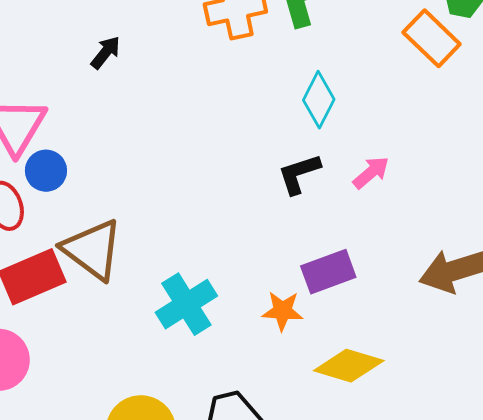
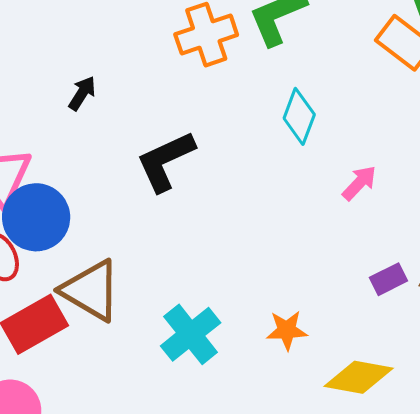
blue circle: (46, 171) -> (36, 217), size x1.6
black L-shape: (299, 174) -> (165, 161), moved, size x1.4
purple rectangle: (328, 272) -> (389, 279), moved, size x0.7

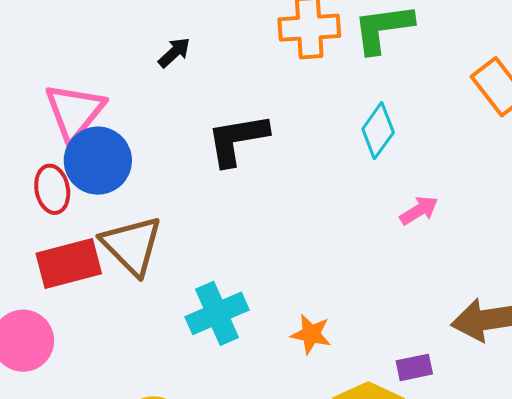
purple rectangle: (389, 279) -> (414, 367), moved

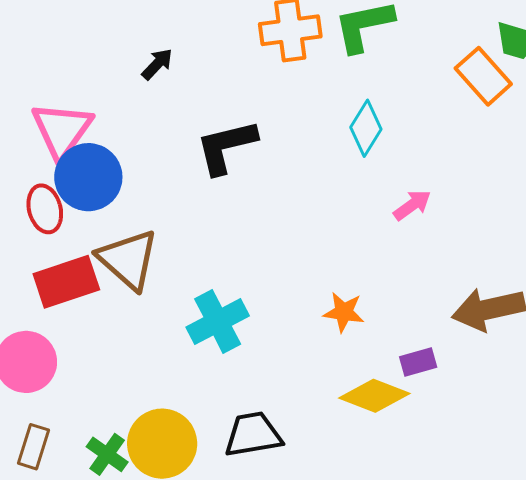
orange star: (311, 334) -> (344, 312), moved

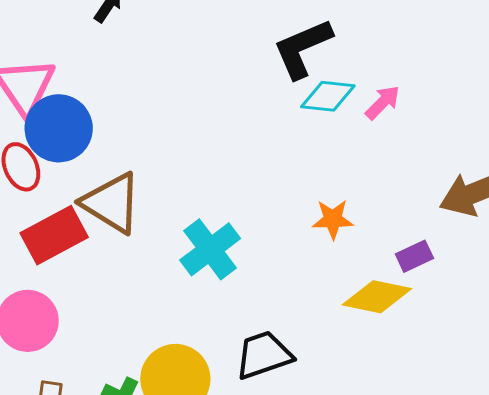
cyan diamond: (366, 128) -> (328, 96), moved, turned 74
black L-shape: (226, 147) -> (303, 48), moved

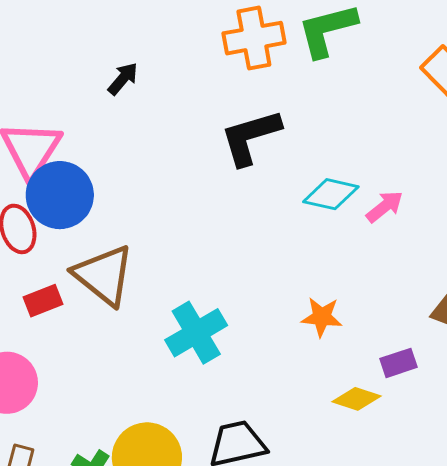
black L-shape: (303, 48) -> (250, 137), moved
red rectangle: (54, 235) -> (43, 301), size x0.6
yellow diamond: (377, 297) -> (357, 399), size x0.7

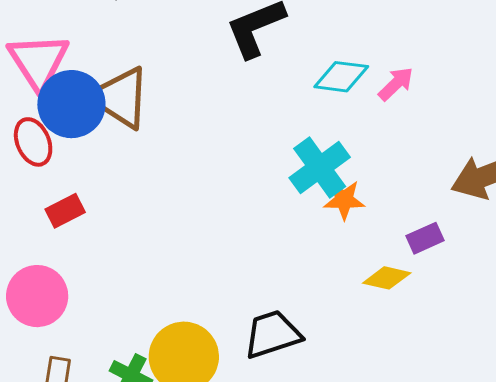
brown triangle: (104, 275) -> (120, 98), moved
cyan cross: (196, 333) -> (320, 167), moved

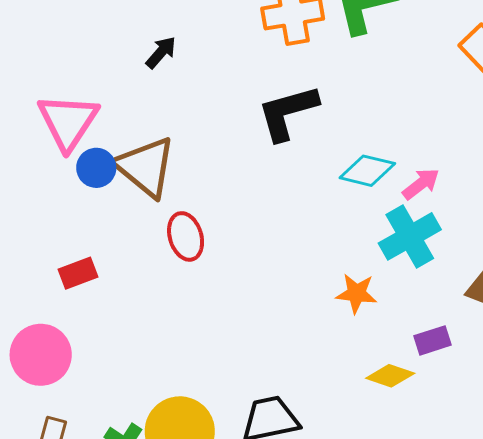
blue circle: (71, 104) -> (96, 168), size x0.6
red ellipse: (33, 142) -> (186, 236), moved
cyan cross: (320, 167) -> (410, 236), moved

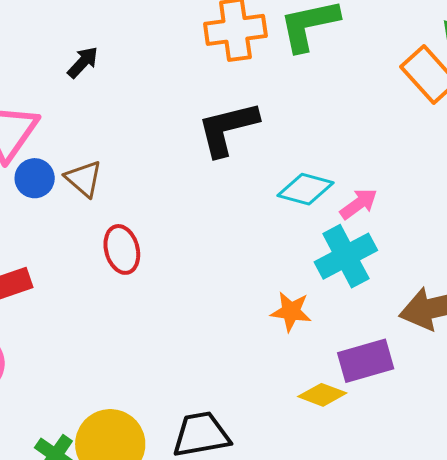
black arrow: (161, 52) -> (83, 62), moved
brown triangle: (145, 167) -> (84, 179), size x0.6
purple rectangle: (433, 340) -> (366, 361), size x1.5

